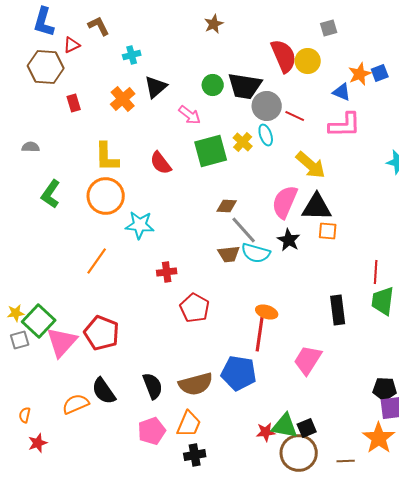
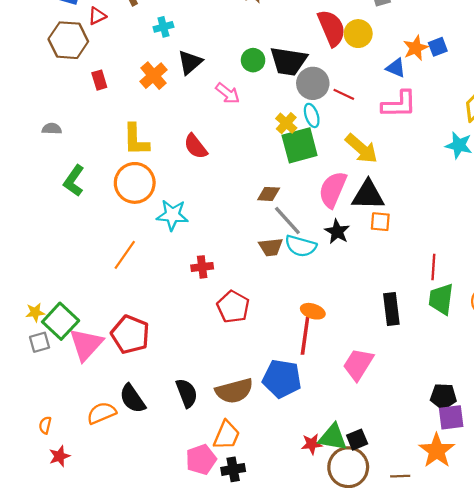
green square: (211, 151) -> (300, 145), moved
pink pentagon: (152, 431) -> (201, 459), moved

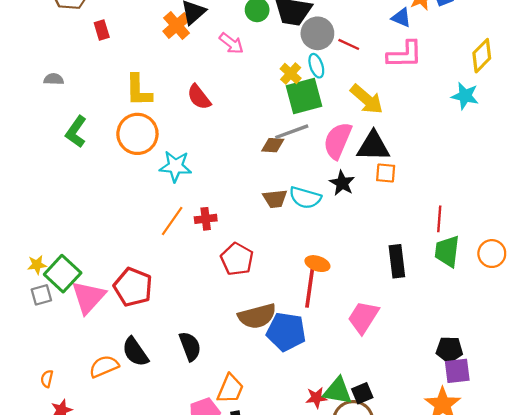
orange cross: (154, 76) -> (177, 25), moved
gray line: (287, 221) -> (292, 132), moved, turned -68
orange line: (125, 255) -> (172, 221), moved
brown semicircle: (234, 391) -> (257, 316), moved

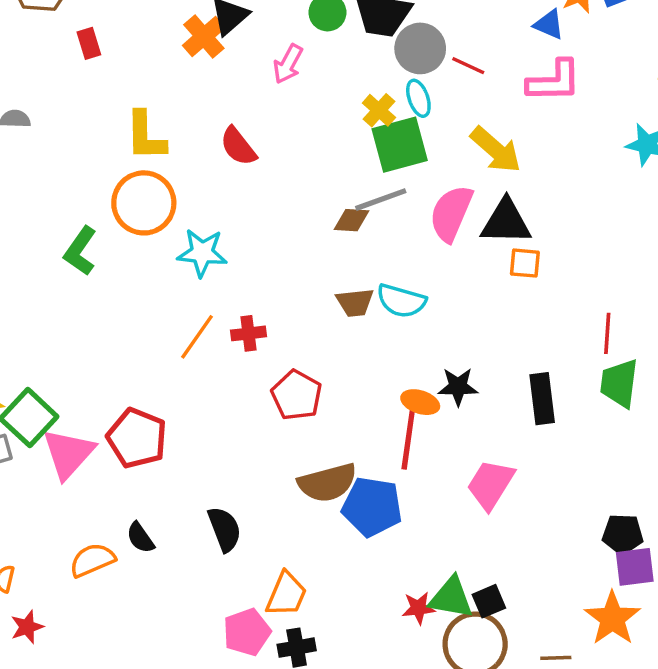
pink arrow: (231, 43) -> (288, 64), turned 80
green L-shape: (76, 132) -> (80, 251), moved
black star: (342, 183) -> (458, 387), moved, turned -30
black semicircle: (135, 352) -> (140, 538), size x0.7

